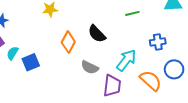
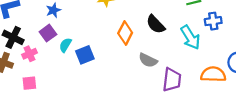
blue cross: (158, 42) -> (213, 21), moved
cyan arrow: (126, 60) -> (190, 37), moved, turned 110
orange semicircle: (151, 81) -> (213, 74), turned -40

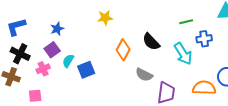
pink cross: (29, 54) -> (43, 69), moved

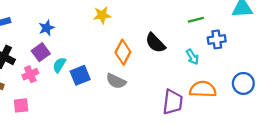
cyan arrow: (183, 54) -> (192, 57), size x0.6
gray semicircle: (144, 75) -> (116, 81), moved
orange semicircle: (204, 88) -> (203, 89), moved

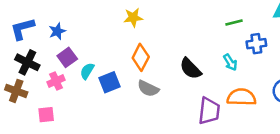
blue star: (47, 28) -> (57, 31), moved
black semicircle: (155, 43) -> (190, 69), moved
orange diamond: (123, 52) -> (141, 57), moved

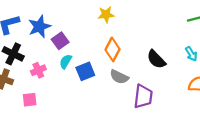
blue star: (57, 31) -> (39, 27), size x1.5
purple square: (67, 57) -> (60, 41), moved
purple trapezoid: (209, 111) -> (143, 96), moved

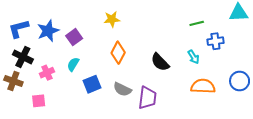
purple square: (60, 41) -> (74, 37), moved
blue square: (85, 71) -> (92, 84), moved
gray semicircle: (119, 77) -> (122, 89), moved

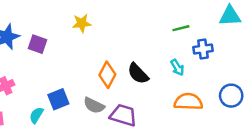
purple square: (74, 37) -> (38, 44), turned -35
orange diamond: (118, 53) -> (107, 75), moved
cyan semicircle: (73, 64) -> (36, 115), moved
purple trapezoid: (147, 98) -> (123, 115), turned -80

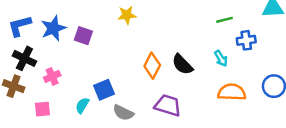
gray semicircle: (94, 105) -> (123, 113), moved

